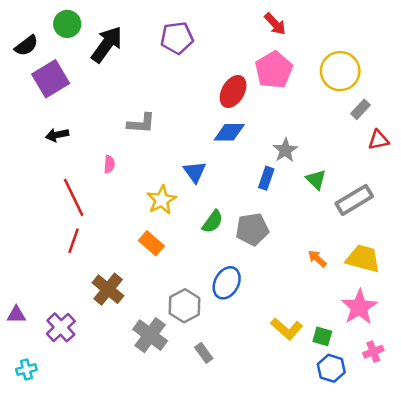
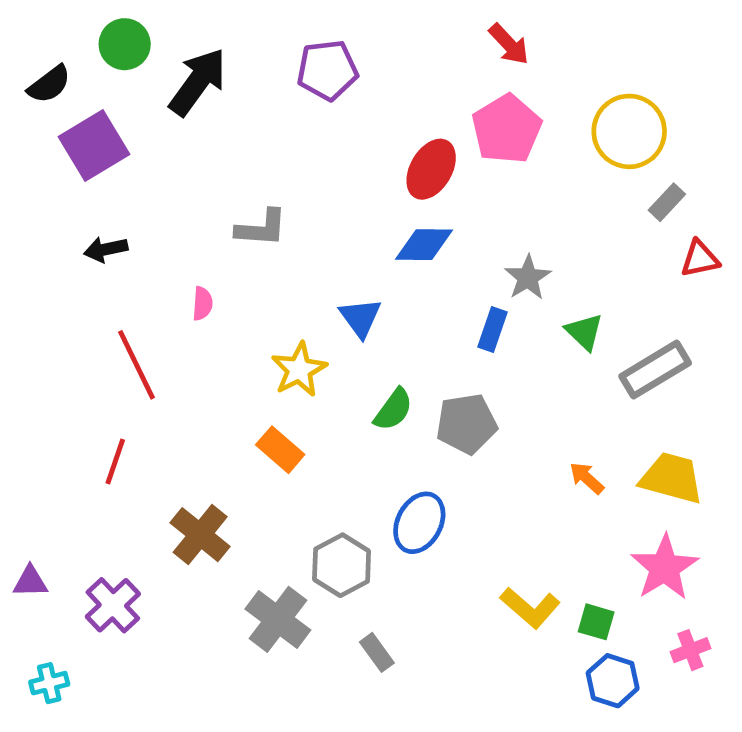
red line: (74, 241) -> (115, 461), moved

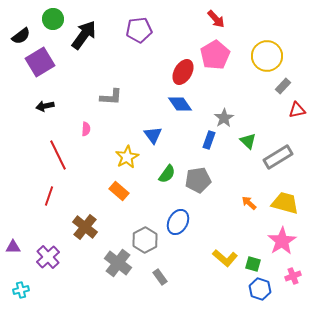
blue diamond: (424, 245) -> (180, 104), turned 55

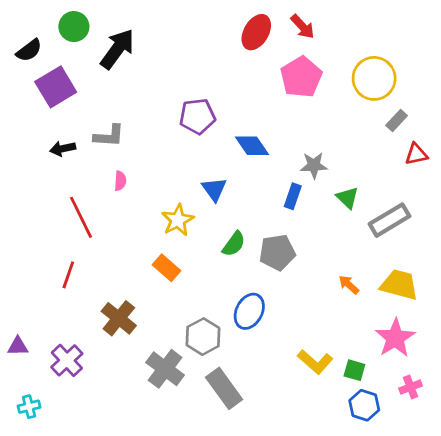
purple pentagon: (139, 30) -> (197, 116), moved
red ellipse: (183, 72) -> (256, 32), moved
gray L-shape: (111, 97) -> (109, 136), moved
gray star: (224, 118) -> (314, 165), turned 30
gray rectangle: (160, 277) -> (224, 388), size x1.8

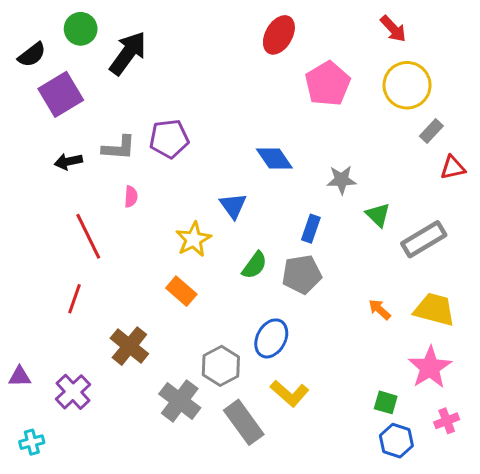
red arrow: (303, 27) -> (393, 29), moved
purple pentagon: (197, 116) -> (169, 139), moved
blue rectangle: (293, 196) -> (311, 229), moved
yellow L-shape: (315, 362) -> (290, 393), moved

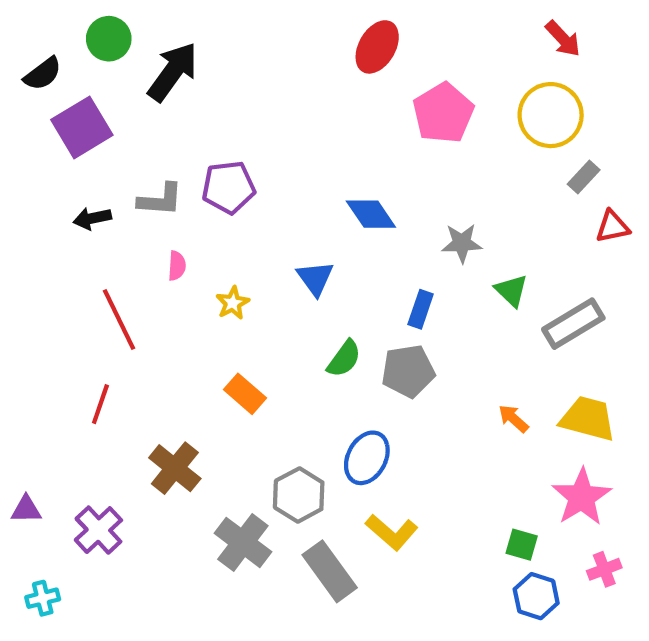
red arrow: (393, 29) -> (563, 39), moved
yellow star: (193, 239) -> (233, 303), moved, size x0.7

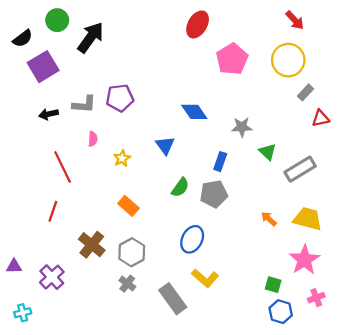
gray hexagon: (299, 495) -> (132, 252), moved
gray cross: (243, 542) -> (127, 284), size x0.6

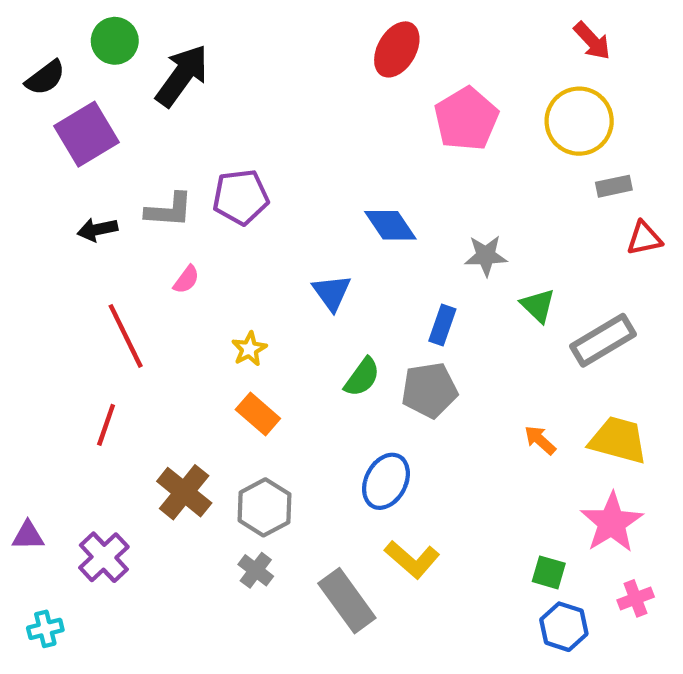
gray rectangle: (305, 92) -> (614, 186), turned 35
pink semicircle: (93, 139) -> (186, 279), turned 32
yellow star: (122, 158) -> (249, 349), moved

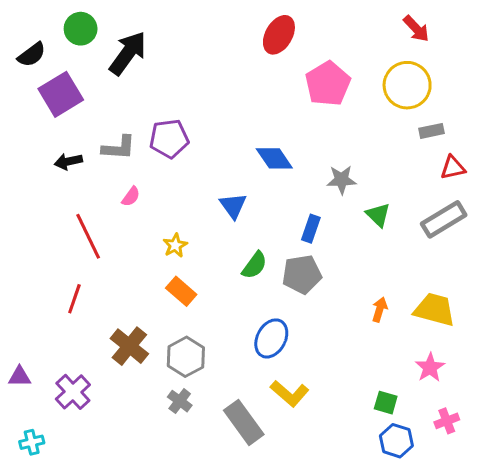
gray rectangle: (603, 340) -> (444, 219), moved
orange arrow: (540, 440) -> (380, 309), turned 65
pink star: (612, 523) -> (430, 367), size x0.7

